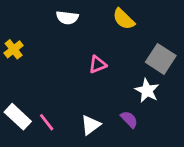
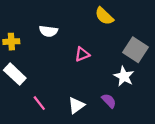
white semicircle: (67, 18) -> (48, 31), moved
yellow cross: (14, 49) -> (11, 42), turned 35
white rectangle: (18, 117) -> (15, 74), moved

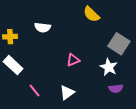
pink triangle: (82, 54) -> (73, 60), moved
purple semicircle: (109, 101) -> (116, 88), moved, turned 128

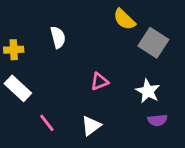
white semicircle: (43, 27) -> (58, 37), turned -112
gray square: (119, 44) -> (153, 43), moved

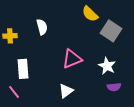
pink triangle: (99, 81) -> (72, 59), size x1.5
white rectangle: (18, 88) -> (23, 69), moved, turned 42
pink line: (47, 123) -> (14, 92), moved

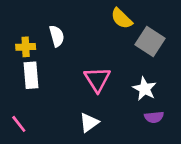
yellow cross: (10, 36) -> (26, 47), moved
pink triangle: (72, 59) -> (97, 79), turned -40
white rectangle: (23, 69) -> (31, 75), moved

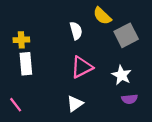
white semicircle: (57, 36) -> (76, 31), moved
gray square: (150, 41) -> (126, 35), turned 30
pink triangle: (97, 79) -> (82, 67), turned 35

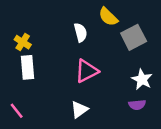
yellow cross: (21, 40) -> (23, 42), turned 35
white star: (122, 75) -> (142, 79), moved

